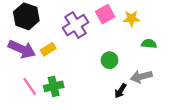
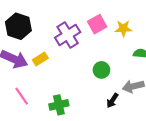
green cross: (54, 86) -> (59, 105), moved

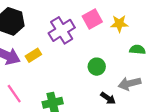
black arrow: (112, 101) -> (108, 98), turned -88

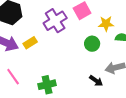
yellow star: (119, 24) -> (106, 24), moved
green circle: (97, 67) -> (92, 44), moved

